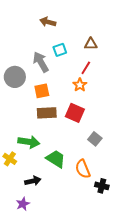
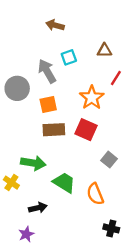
red line: (86, 68) -> (116, 78), moved
orange star: (80, 85) -> (92, 98), size x1.5
black cross: (102, 186) -> (111, 228), moved

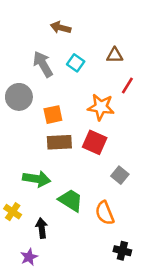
cyan square: (69, 57) -> (76, 63), turned -35
gray arrow: (47, 71) -> (43, 64), moved
orange star: (92, 98) -> (101, 107), turned -30
yellow cross: (11, 183) -> (13, 212), moved
black arrow: (38, 208) -> (42, 228), turned -84

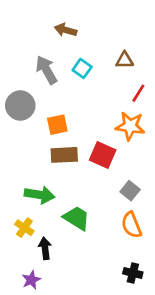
orange star: (101, 107) -> (130, 126), moved
yellow cross: (13, 212) -> (24, 228), moved
orange semicircle: (105, 213) -> (131, 225), moved

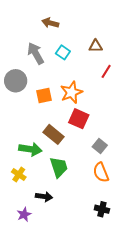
orange star: (130, 126) -> (71, 92), moved, turned -30
brown rectangle: (64, 155) -> (54, 134), moved, turned 42
green trapezoid: (77, 218) -> (59, 167), turned 40
black arrow: (45, 248) -> (44, 197), moved, turned 105

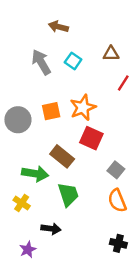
gray circle: (16, 81) -> (18, 120), moved

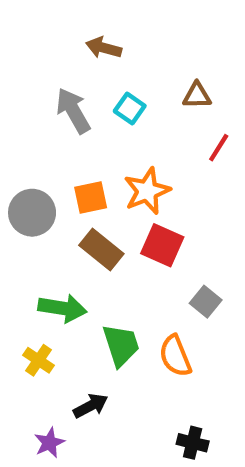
brown rectangle: (62, 156) -> (101, 250), moved
orange semicircle: (117, 201) -> (175, 356), moved
black arrow: (51, 229) -> (91, 406), turned -36
black cross: (118, 243) -> (193, 443), moved

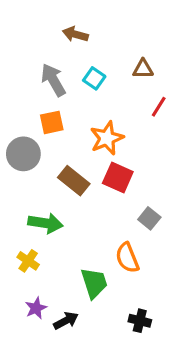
orange square: (91, 197) -> (52, 122), moved
green trapezoid: (121, 345) -> (94, 283), moved
black arrow: (91, 406) -> (66, 321), moved
purple star: (49, 443) -> (36, 308), moved

